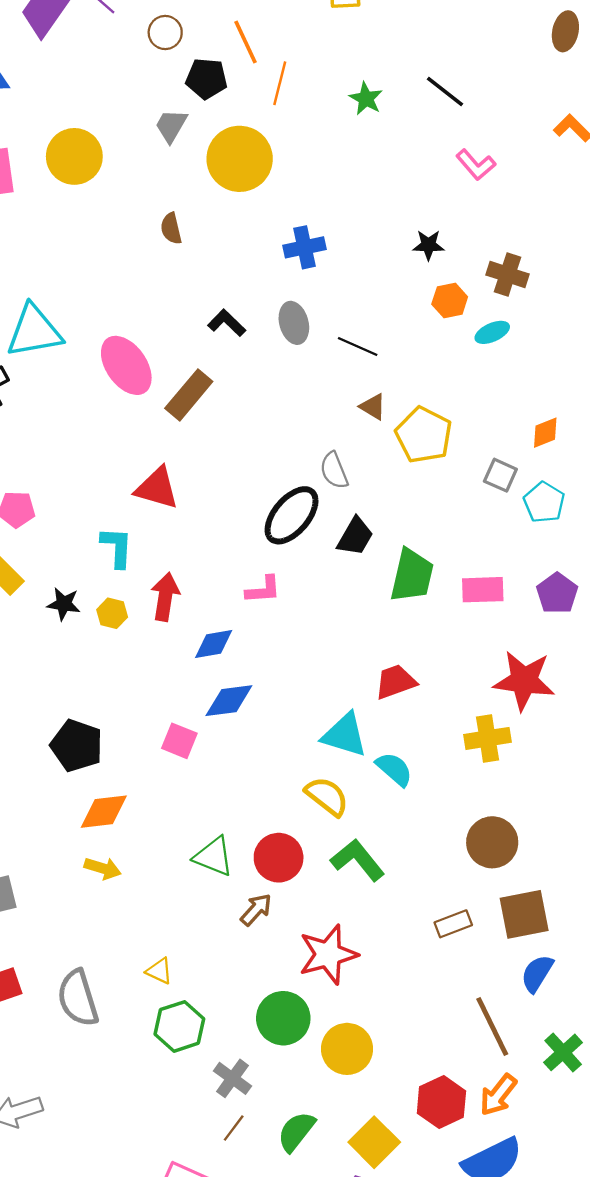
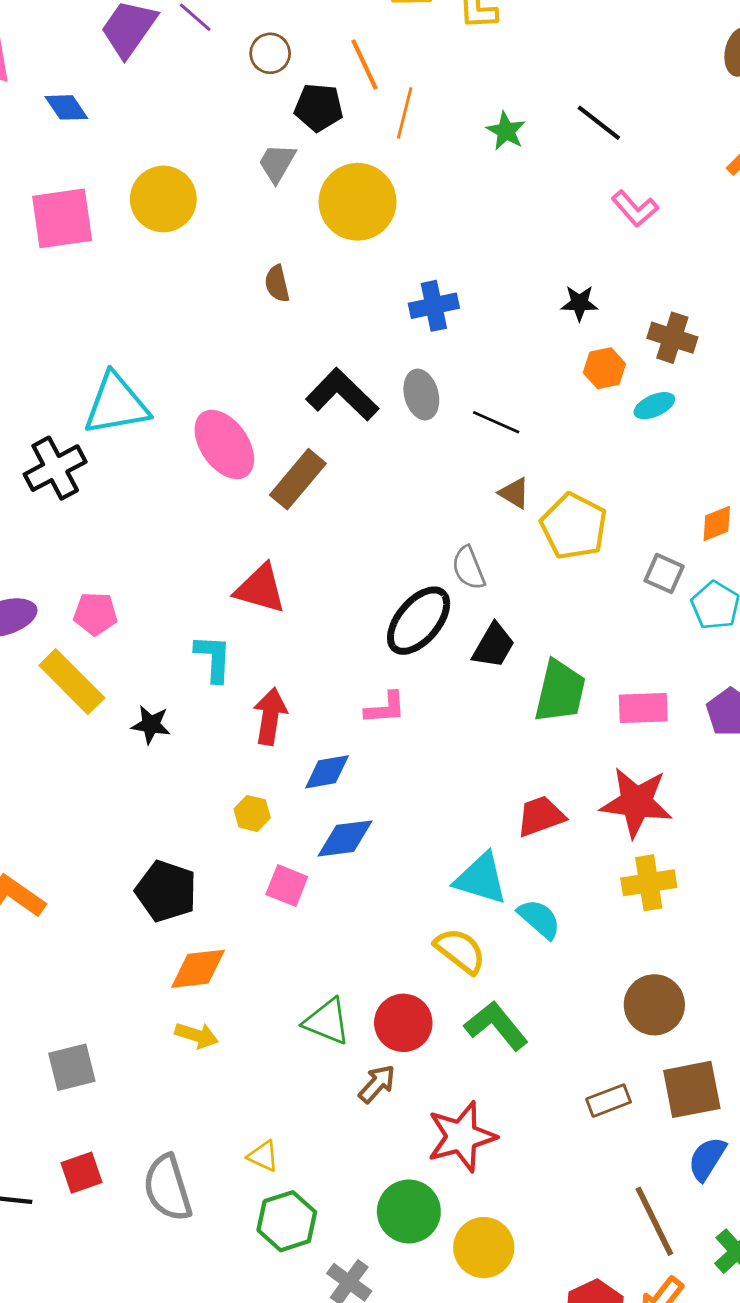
black L-shape: (227, 323) -> (342, 395), size x1.6
yellow hexagon: (112, 613) -> (252, 813), moved
red star: (524, 681) -> (636, 802), moved

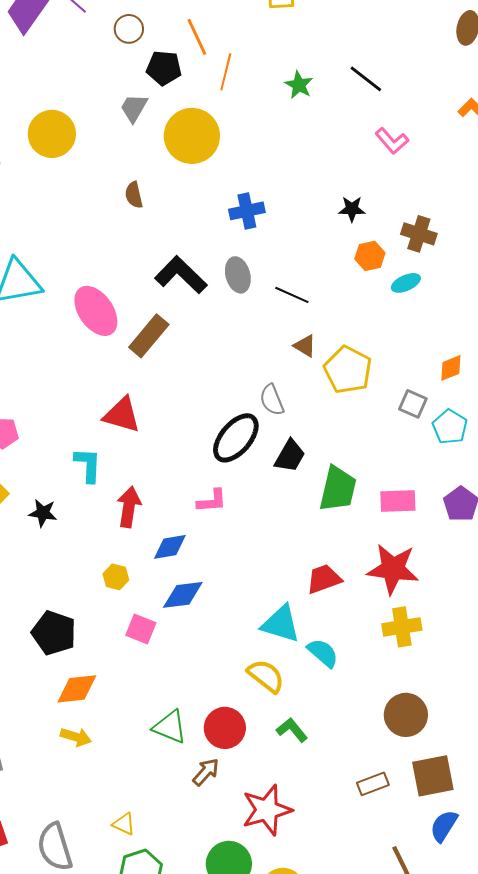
green L-shape: (496, 1026) -> (292, 730), size x0.7

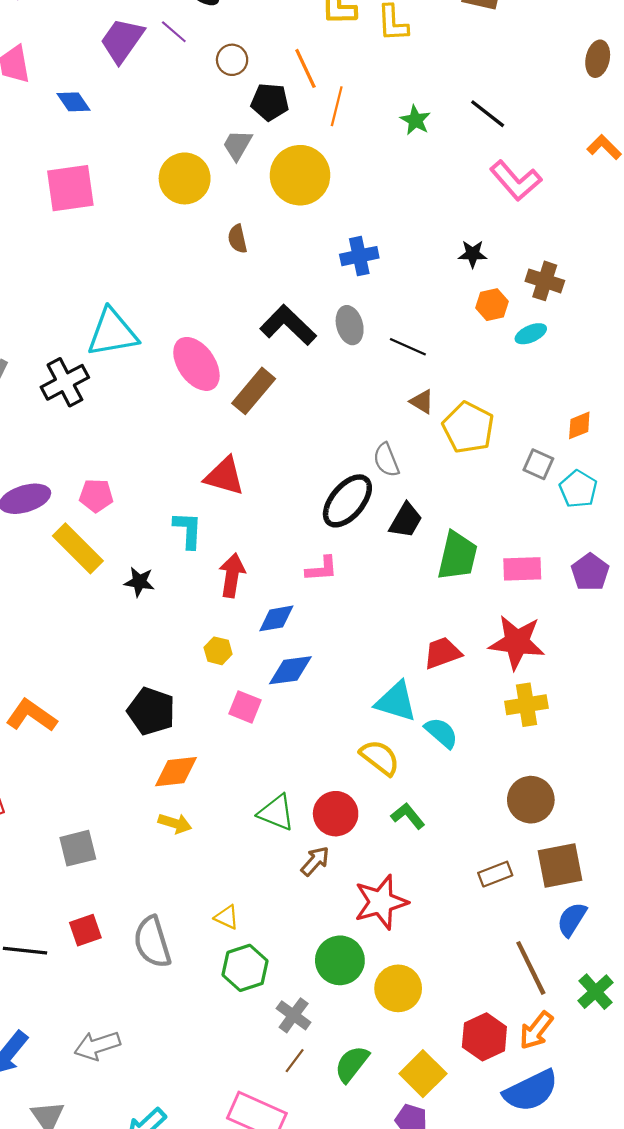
yellow circle: (52, 134) -> (185, 178), moved
pink L-shape: (392, 141) -> (516, 181), size x1.4

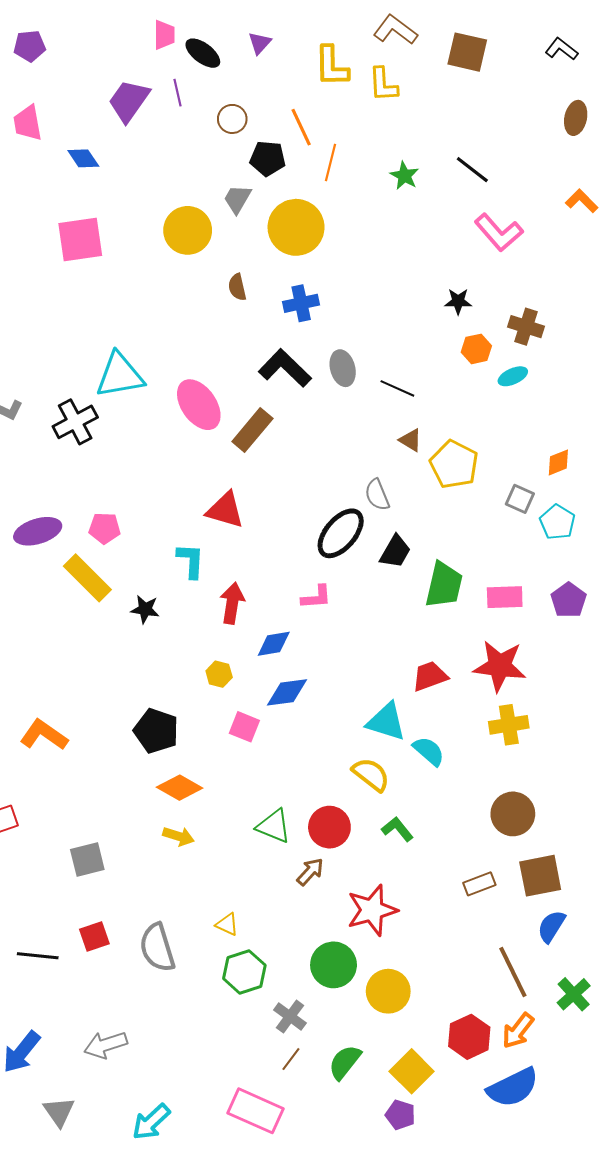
purple line: (174, 32) -> (178, 93), turned 36
blue cross: (359, 256) -> (301, 303), moved
orange diamond: (176, 772) -> (180, 788), turned 36

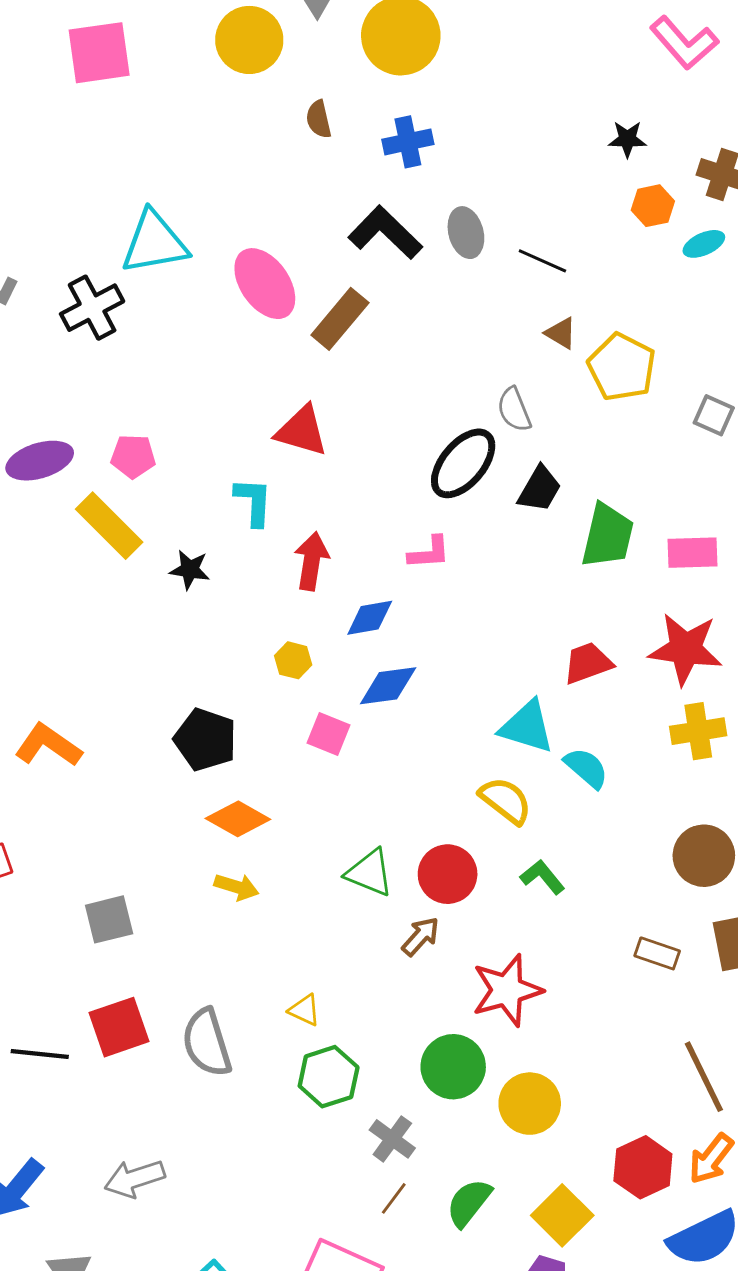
brown rectangle: (479, 884) -> (657, 953), turned 40
red square: (94, 937) -> (119, 1027), size x1.4

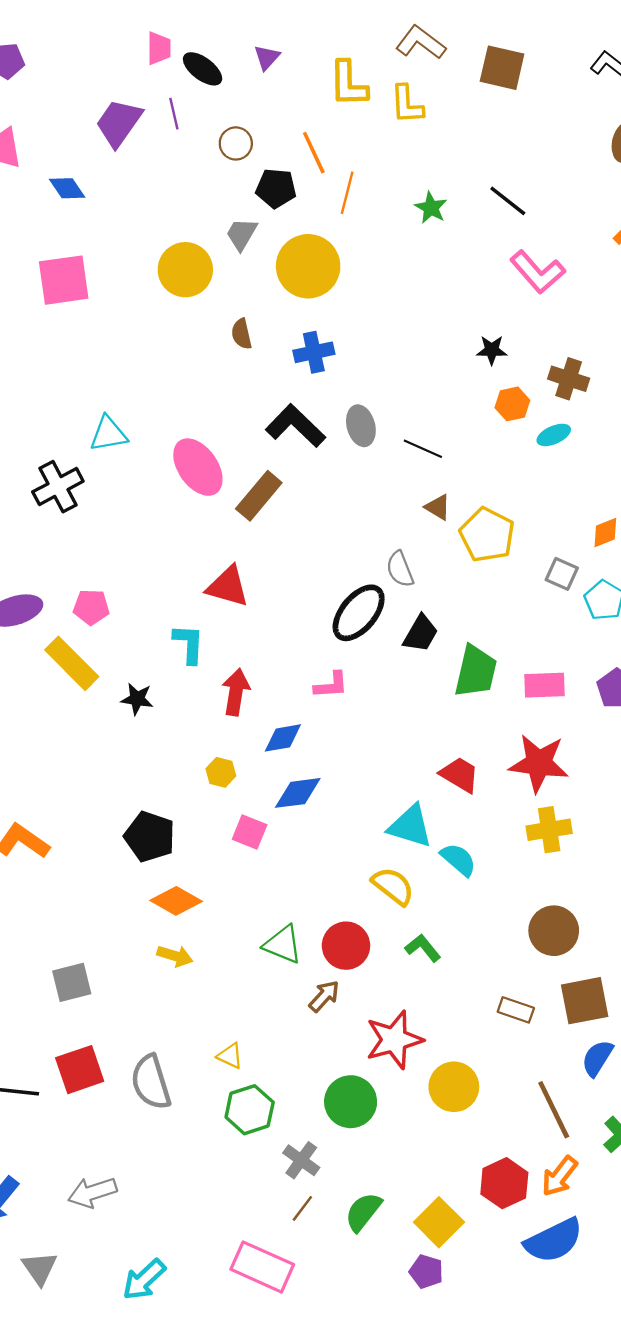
cyan triangle: (154, 242) -> (108, 434), size x0.7
red trapezoid: (588, 663) -> (460, 775), turned 51
yellow circle: (530, 1104) -> (454, 1087), moved

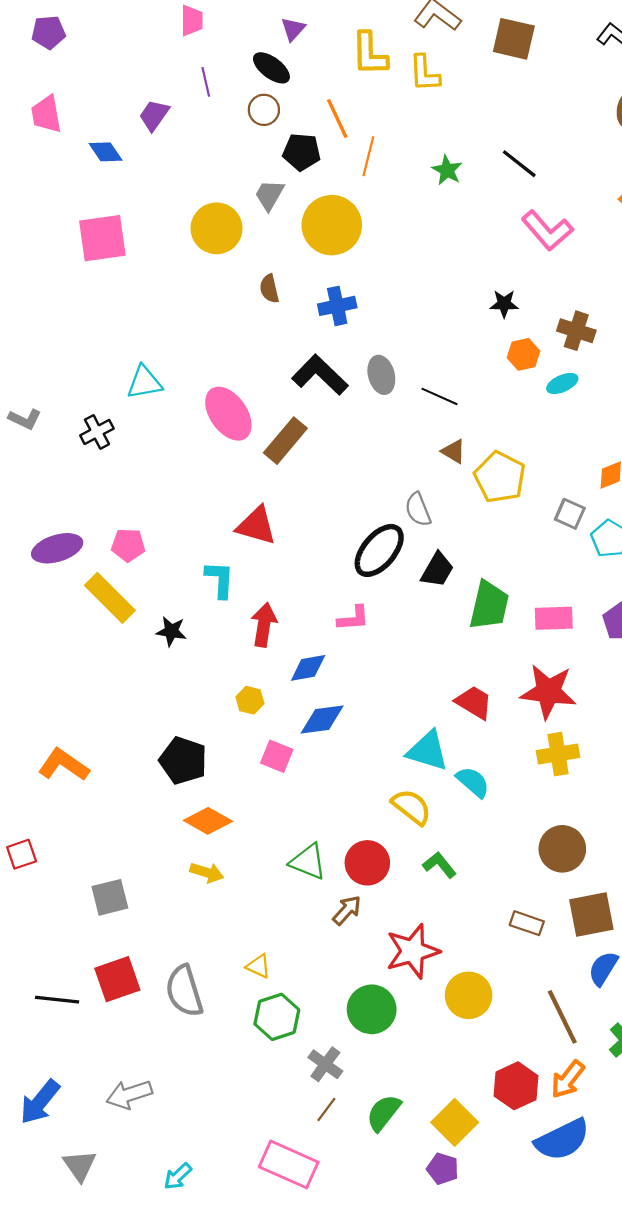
black ellipse: (203, 69) -> (271, 68), moved
purple trapezoid: (119, 123) -> (154, 115), moved, size x0.7
black cross: (58, 487) -> (97, 432), size x0.7
cyan arrow: (144, 1280) -> (178, 1176), size x0.7

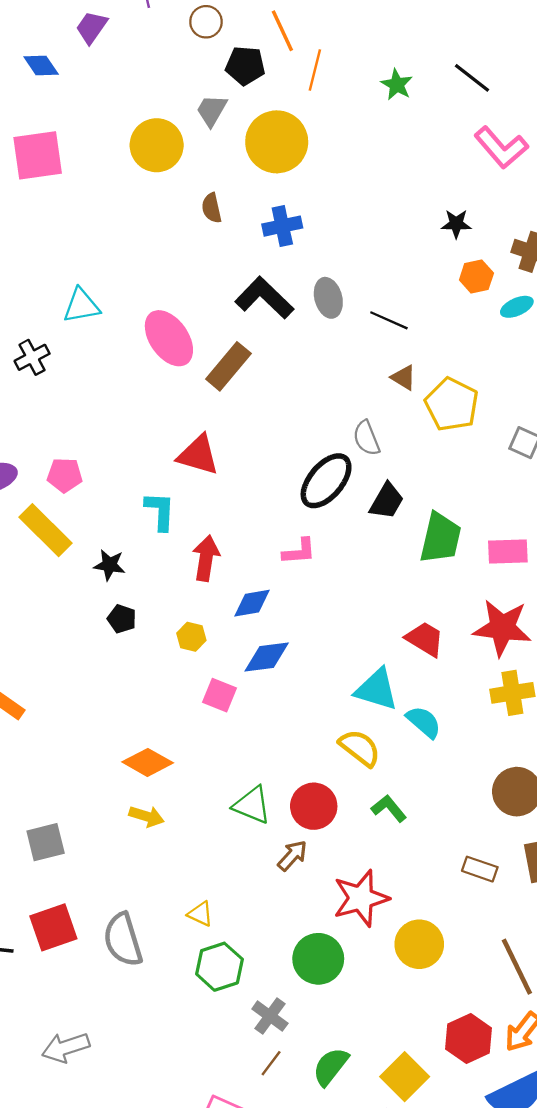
black pentagon: (183, 760) -> (122, 619), moved, size x0.6

